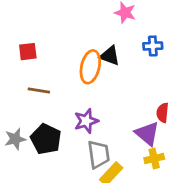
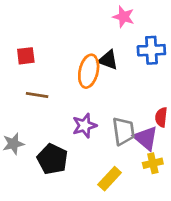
blue cross: (153, 46) -> (151, 50), size x1.4
black pentagon: (46, 139) -> (52, 159), moved
gray trapezoid: (99, 154) -> (124, 131), moved

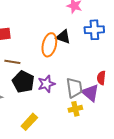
black pentagon: (52, 159) -> (23, 82), moved
yellow cross: (153, 163) -> (75, 109), moved
yellow rectangle: (110, 179) -> (29, 122), moved

